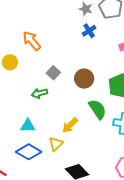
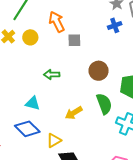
gray square: (53, 73) -> (74, 40), moved, turned 32
yellow triangle: (56, 144) -> (54, 140), moved

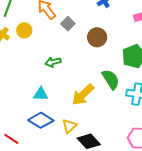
gray square: (74, 40) -> (68, 24), turned -32
brown circle: (99, 71) -> (97, 37), moved
yellow arrow: (74, 113) -> (83, 95), size x1.4

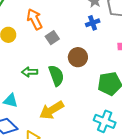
green semicircle: (111, 79) -> (56, 75), moved

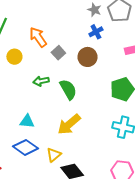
brown circle: (78, 57) -> (88, 57), moved
green arrow: (30, 72) -> (41, 81), moved

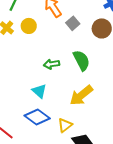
green arrow: (41, 81) -> (51, 64), moved
cyan triangle: (27, 121) -> (39, 91), turned 35

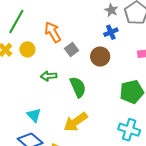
green arrow: (51, 64) -> (49, 76), moved

